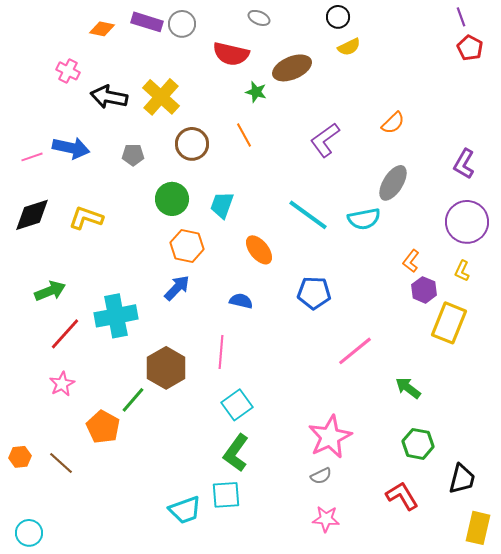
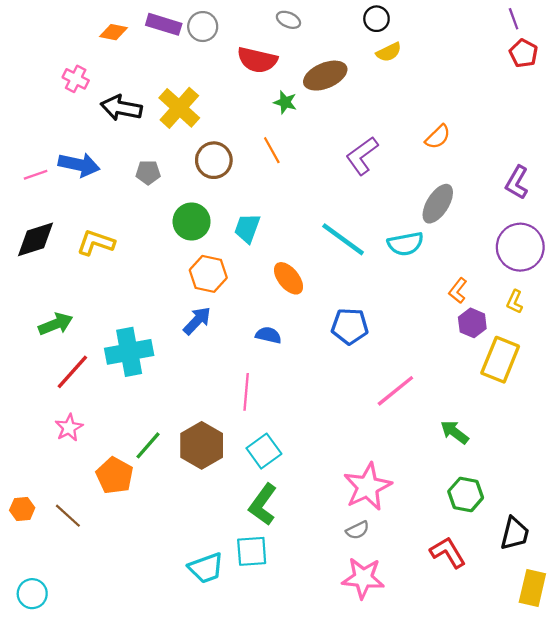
brown hexagon: (166, 368) -> (202, 445), moved
pink star: (326, 519) -> (363, 578), size x1.4

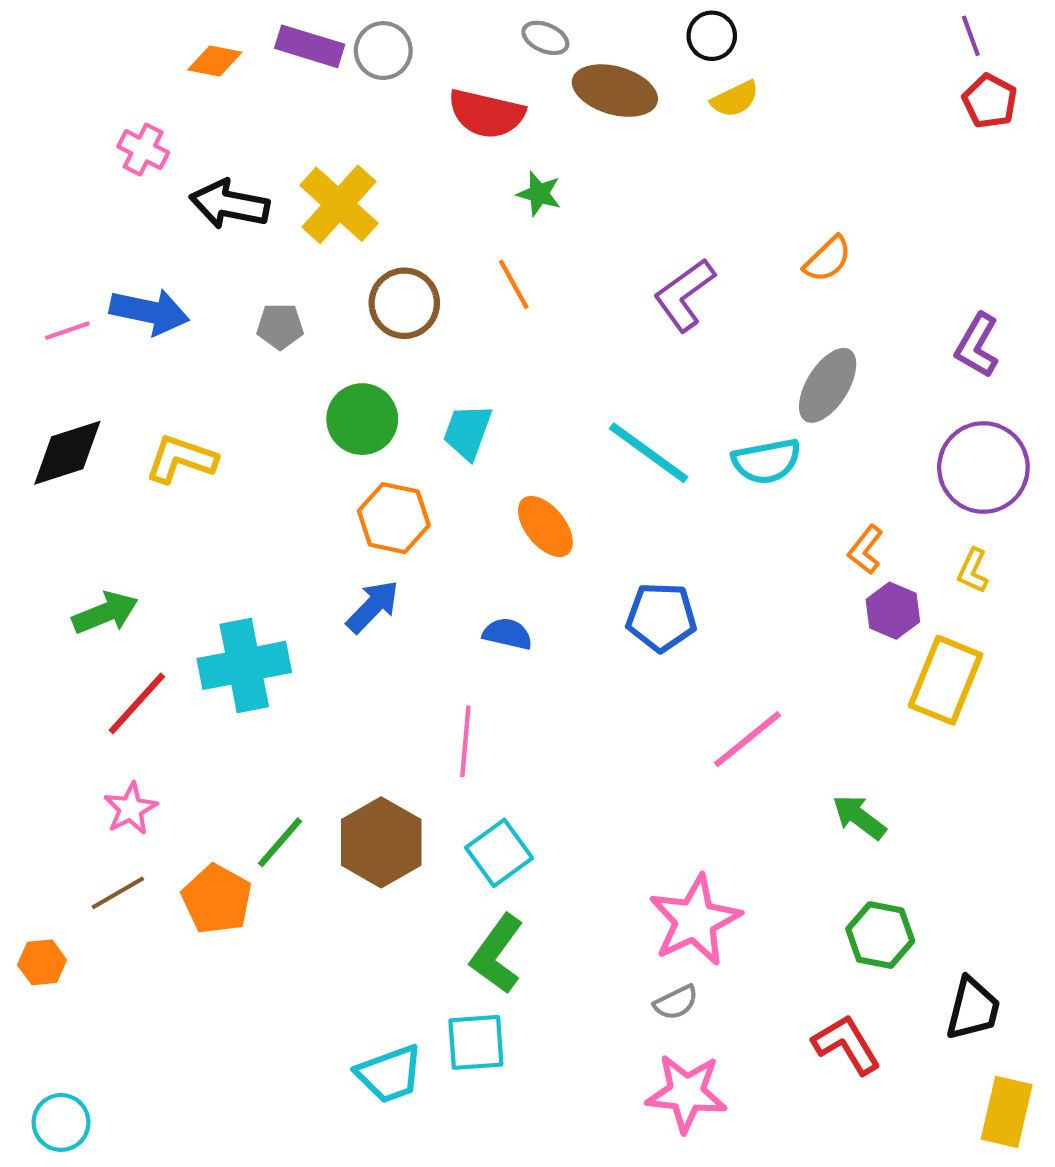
brown ellipse: (325, 76) -> (615, 91), moved, turned 39
brown line: (68, 516) -> (118, 893), moved, turned -72

